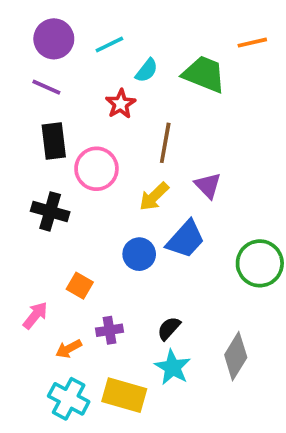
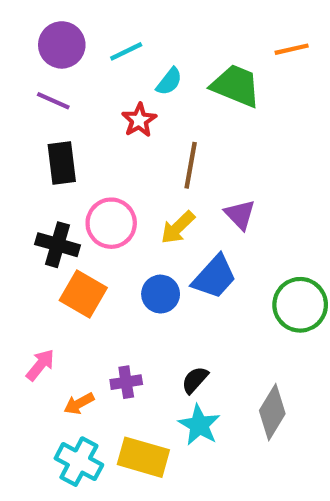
pink circle: (96, 169) -> (111, 223), moved
orange square: (80, 286) -> (83, 294), moved, size x1.5

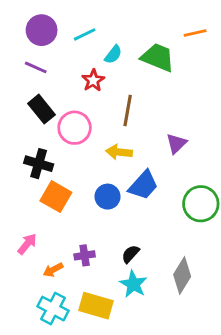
black rectangle: (62, 163) -> (42, 109), turned -32
purple triangle: (240, 215) -> (176, 143), moved, turned 30
pink circle: (111, 223) -> (75, 128), moved
yellow arrow: (178, 227) -> (119, 152), turned 50

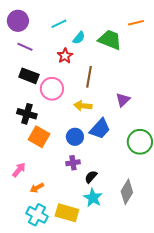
purple circle: (42, 30) -> (18, 21), moved
black rectangle: (42, 109) -> (29, 76), turned -30
purple cross: (85, 255) -> (73, 163), moved

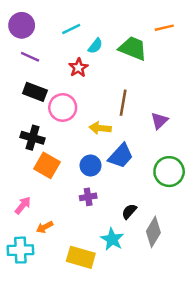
brown line: (89, 77) -> (123, 103), moved
purple triangle: (123, 100) -> (159, 121), moved
black semicircle: (91, 177) -> (129, 211), moved
cyan cross: (37, 215) -> (20, 250), moved, turned -30

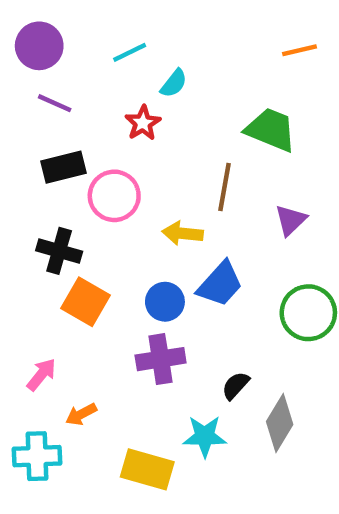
green trapezoid: (133, 48) -> (271, 130), moved
black rectangle: (35, 92) -> (63, 167), turned -35
purple cross: (88, 197) -> (161, 359), size x1.5
cyan star: (112, 239) -> (205, 436), turned -30

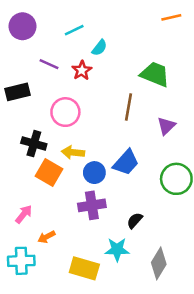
orange line: (299, 50) -> (171, 17), moved
purple line: (55, 103) -> (49, 64), moved
black rectangle: (63, 167) -> (17, 92), moved
yellow arrow: (183, 233) -> (73, 152), moved
gray diamond: (280, 423) -> (159, 263), moved

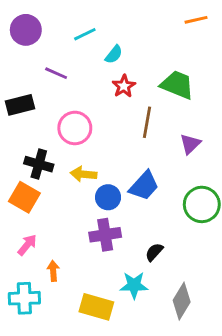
red star: (82, 70) -> (124, 86), moved
orange square: (49, 173) -> (24, 197), moved
orange arrow: (46, 237) -> (53, 271), turned 114

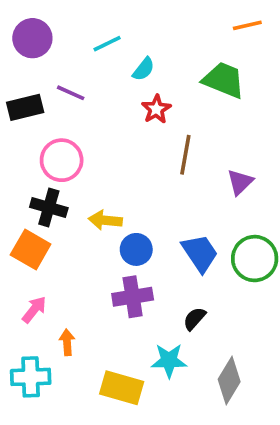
green trapezoid: (177, 85) -> (224, 80), moved
black rectangle: (20, 105) -> (25, 107), moved
pink circle: (75, 128) -> (62, 160), moved
blue trapezoid: (144, 186) -> (200, 253), moved, turned -76

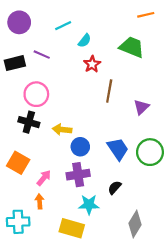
orange square: (31, 249) -> (18, 163), moved
pink arrow: (34, 310) -> (44, 178), moved
cyan star: (169, 361) -> (89, 205), moved

